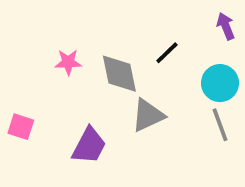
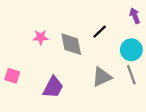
gray triangle: (148, 115) -> (102, 77), moved

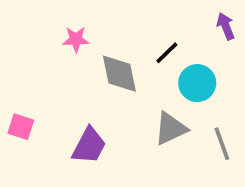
pink star: (41, 37) -> (76, 39), moved
cyan circle: (131, 50) -> (197, 83), moved
gray line: (131, 75) -> (222, 144), moved

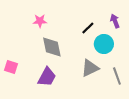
purple arrow: (226, 26) -> (115, 21), moved
gray diamond: (119, 74) -> (52, 47), moved

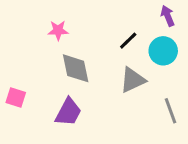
purple arrow: (115, 21) -> (168, 16), moved
cyan circle: (104, 44) -> (163, 51), moved
gray triangle: (90, 68) -> (133, 80), moved

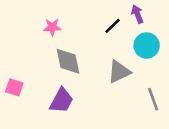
purple arrow: (168, 16) -> (137, 14), moved
black line: (128, 41) -> (113, 26), moved

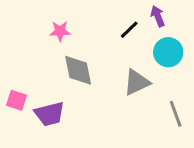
purple trapezoid: (61, 101) -> (50, 114), moved, turned 48

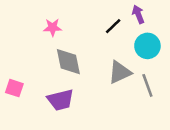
purple trapezoid: (50, 114) -> (60, 100), moved
gray line: (176, 114) -> (147, 85), moved

